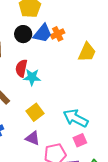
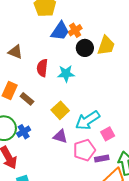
black circle: (23, 34) -> (85, 48), moved
cyan star: (32, 77) -> (66, 74), moved
cyan arrow: (76, 118) -> (88, 120), moved, turned -55

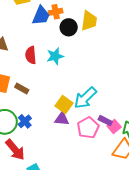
orange cross: (75, 30) -> (56, 12), turned 32
yellow square: (60, 110) -> (64, 104), moved
pink square: (108, 134) -> (114, 127), moved
purple rectangle: (102, 158) -> (105, 121), moved, turned 48

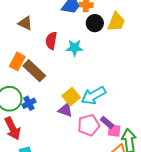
brown rectangle: (22, 88) -> (34, 71), size x1.6
pink square: (114, 127) -> (114, 131), turned 32

